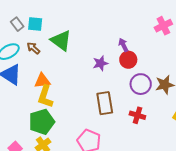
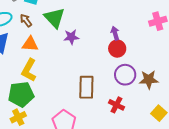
purple star: (100, 63) -> (71, 37), moved
orange triangle: (42, 81) -> (30, 44), moved

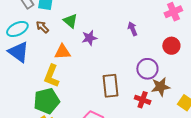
green triangle: (54, 18) -> (70, 21), size x0.7
orange triangle: (30, 44) -> (62, 52), moved
red circle: (117, 49) -> (171, 46), moved
brown star: (149, 80) -> (161, 87), moved

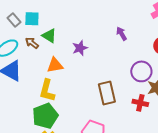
green triangle: (70, 21) -> (49, 36), moved

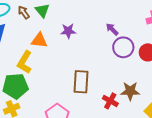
purple arrow: (122, 34) -> (112, 29), turned -32
purple circle: (141, 71) -> (123, 47), moved

